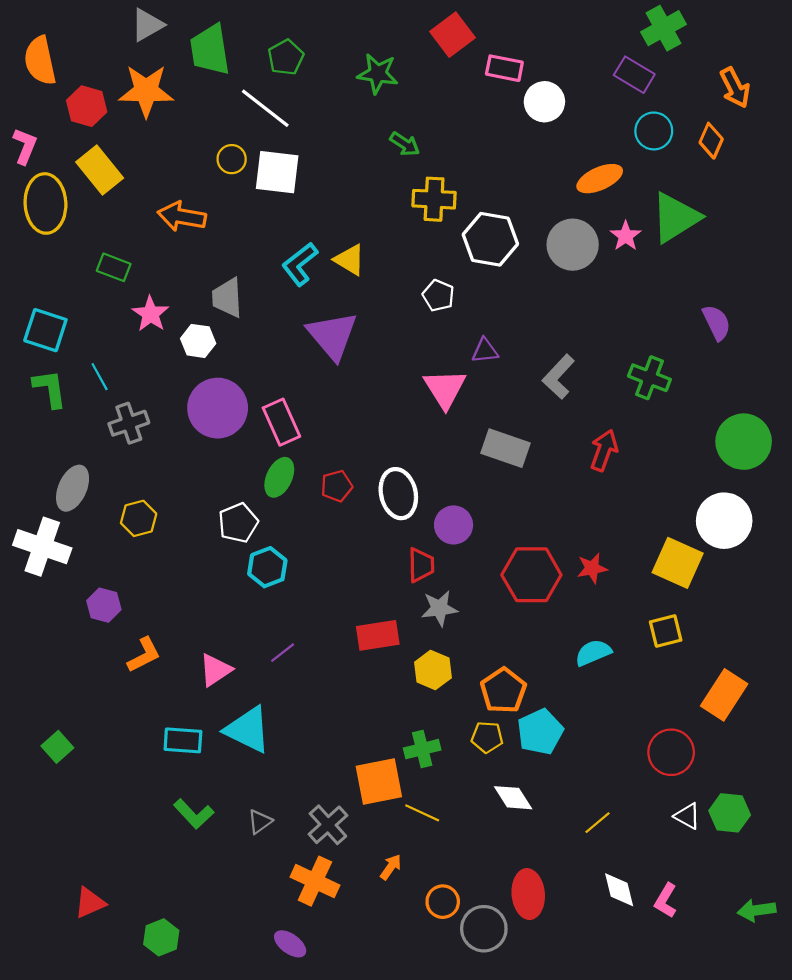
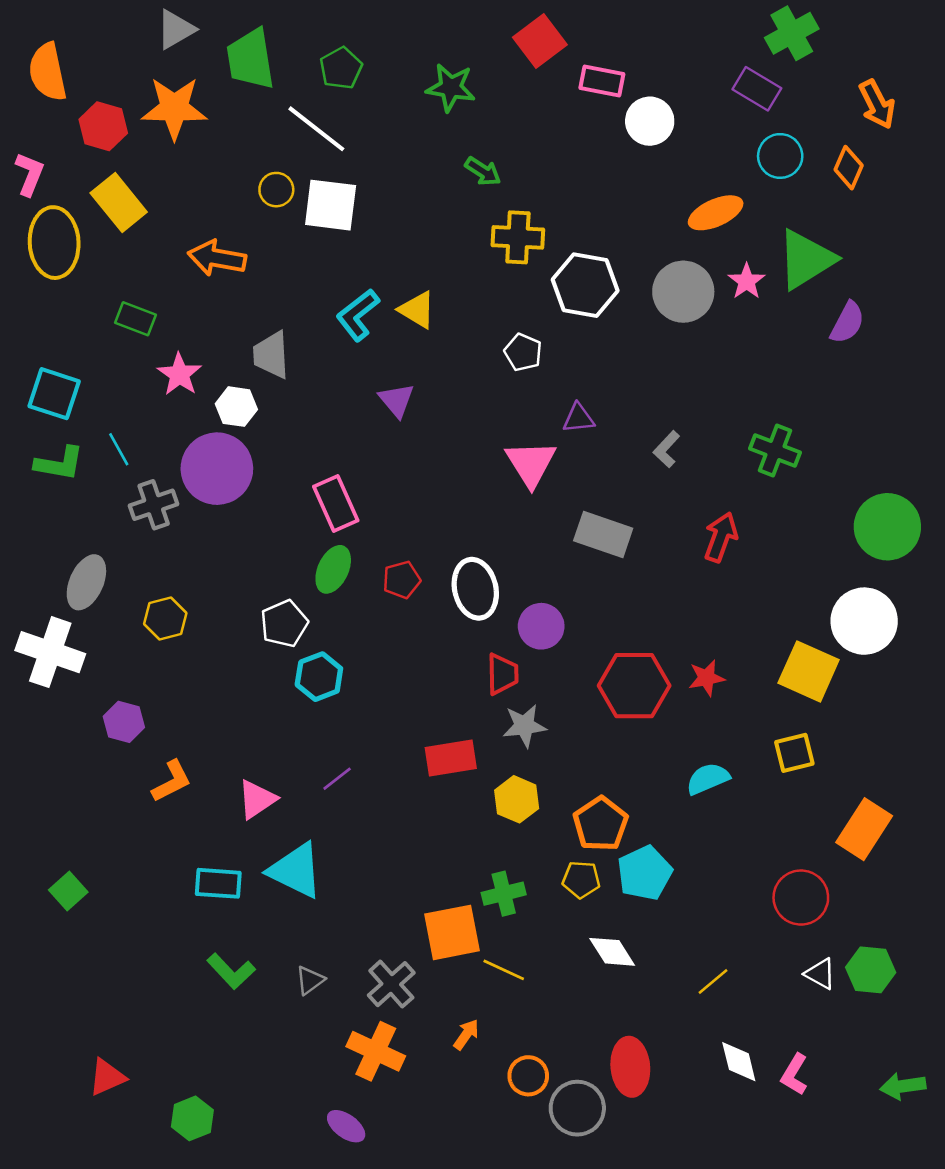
purple semicircle: (717, 323) -> (847, 323), moved, turned 54
purple triangle: (332, 336) -> (396, 400), size x0.6
gray L-shape: (559, 377) -> (666, 449), size x0.7
green L-shape: (50, 389) -> (59, 463), turned 108
purple circle: (218, 408) -> (217, 469), moved

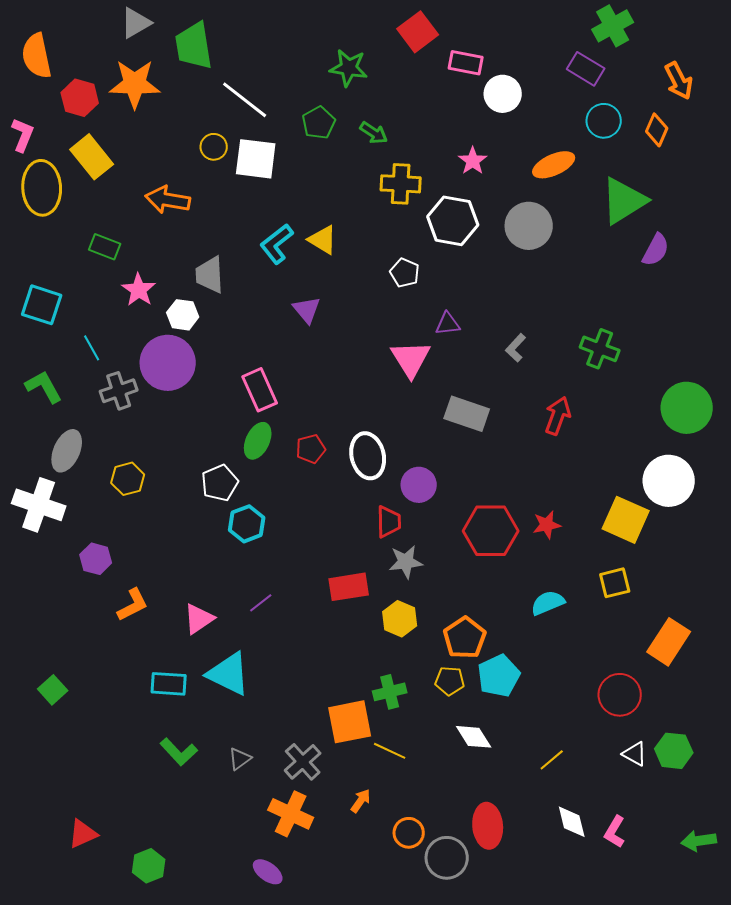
green pentagon: (341, 68) -> (319, 123), moved
pink star: (747, 281) -> (473, 161), moved
green L-shape: (59, 463) -> (44, 387), moved, turned -129

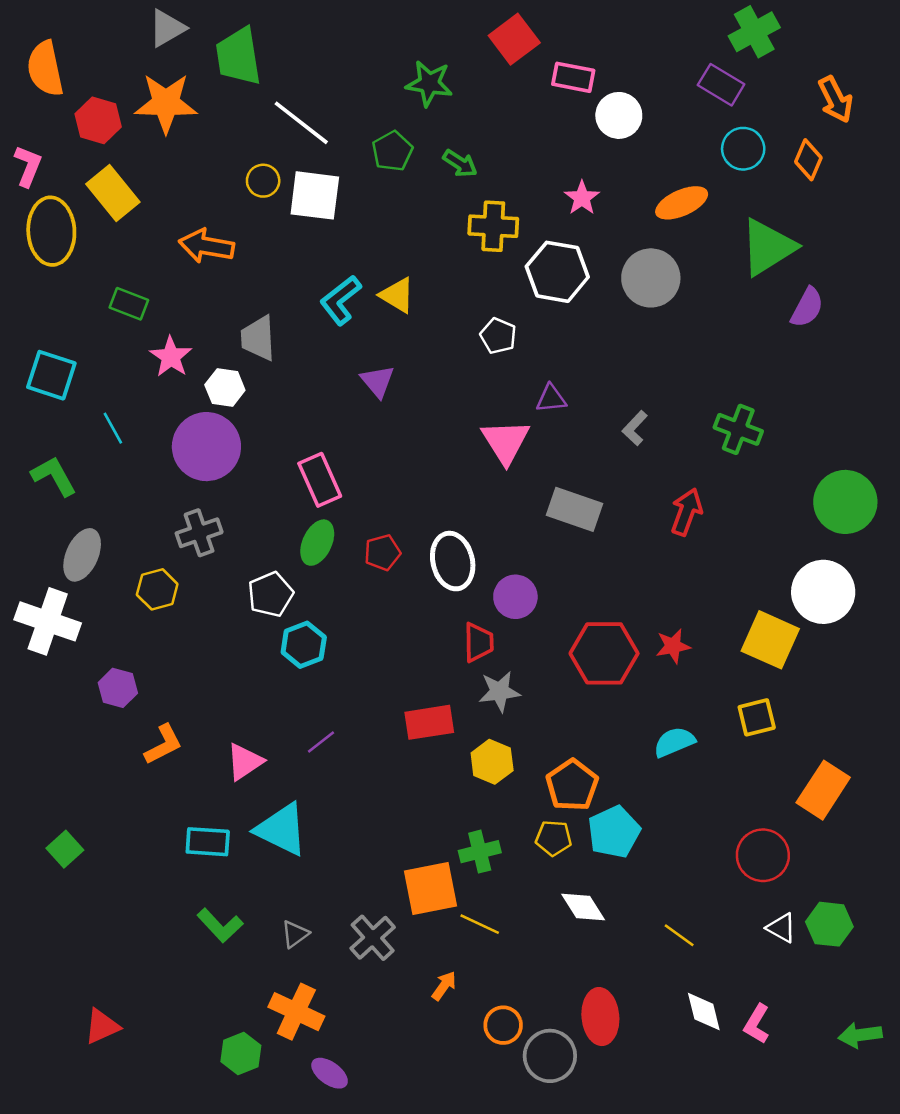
gray cross: (119, 391) -> (199, 533), moved
yellow line: (552, 760) -> (679, 935), turned 76
orange cross: (291, 814) -> (296, 1012), moved
green hexagon: (149, 866) -> (241, 1053), moved

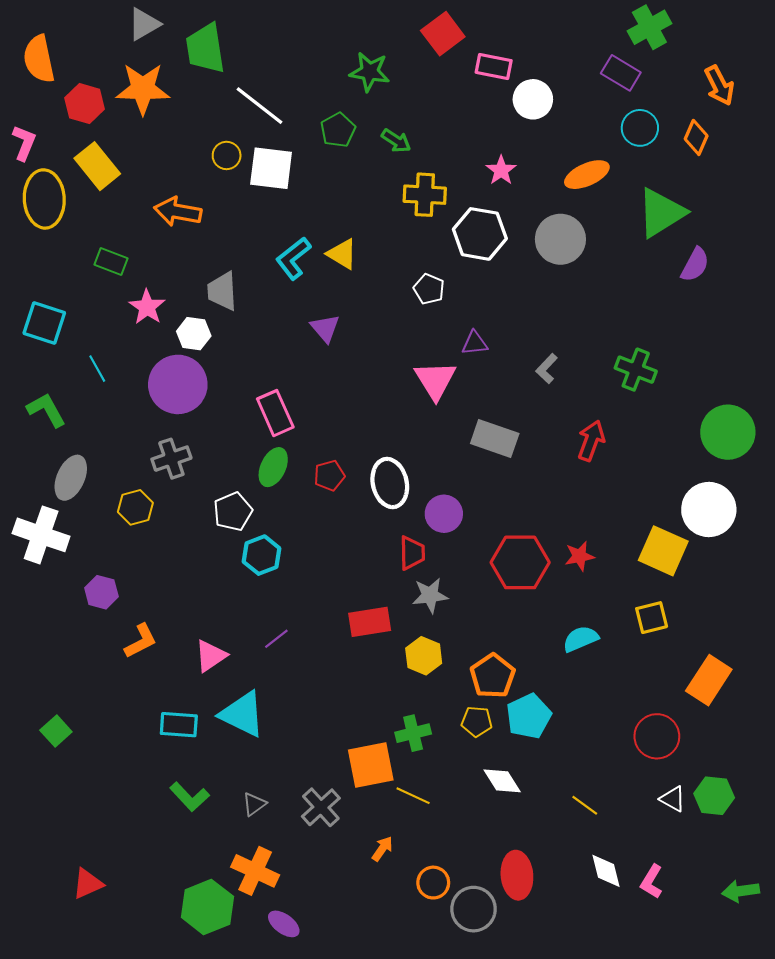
green hexagon: (241, 1053) -> (207, 907), size x1.5

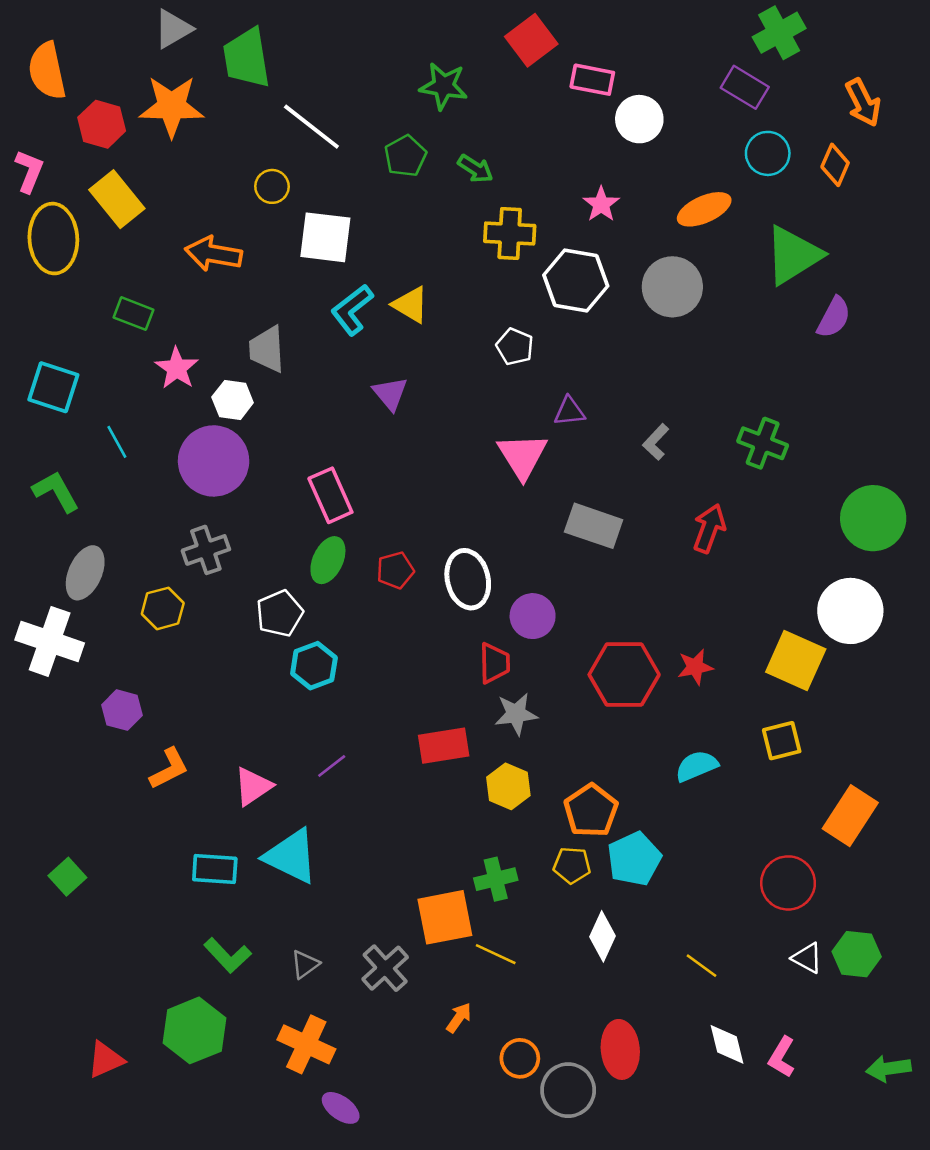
white square: (271, 168) -> (325, 237), moved
white diamond: (502, 781) -> (602, 936), turned 57
green hexagon: (207, 907) -> (194, 1030), moved

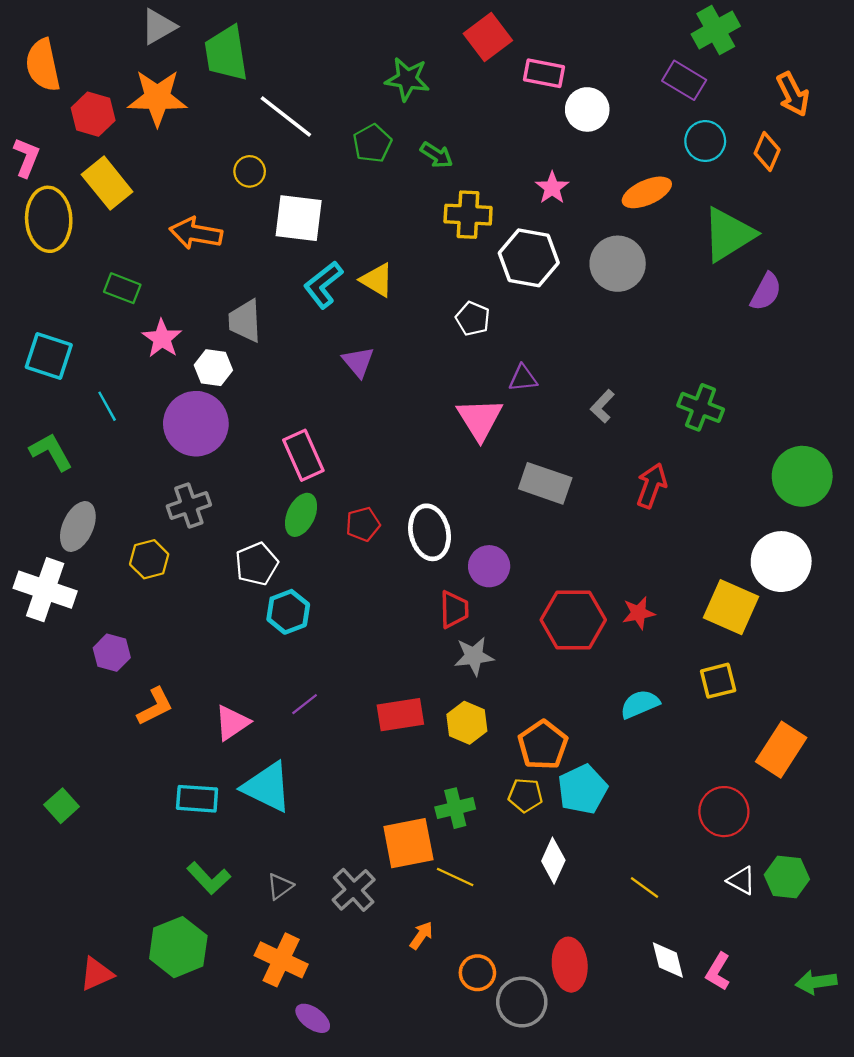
red rectangle: (444, 746) -> (400, 715), moved

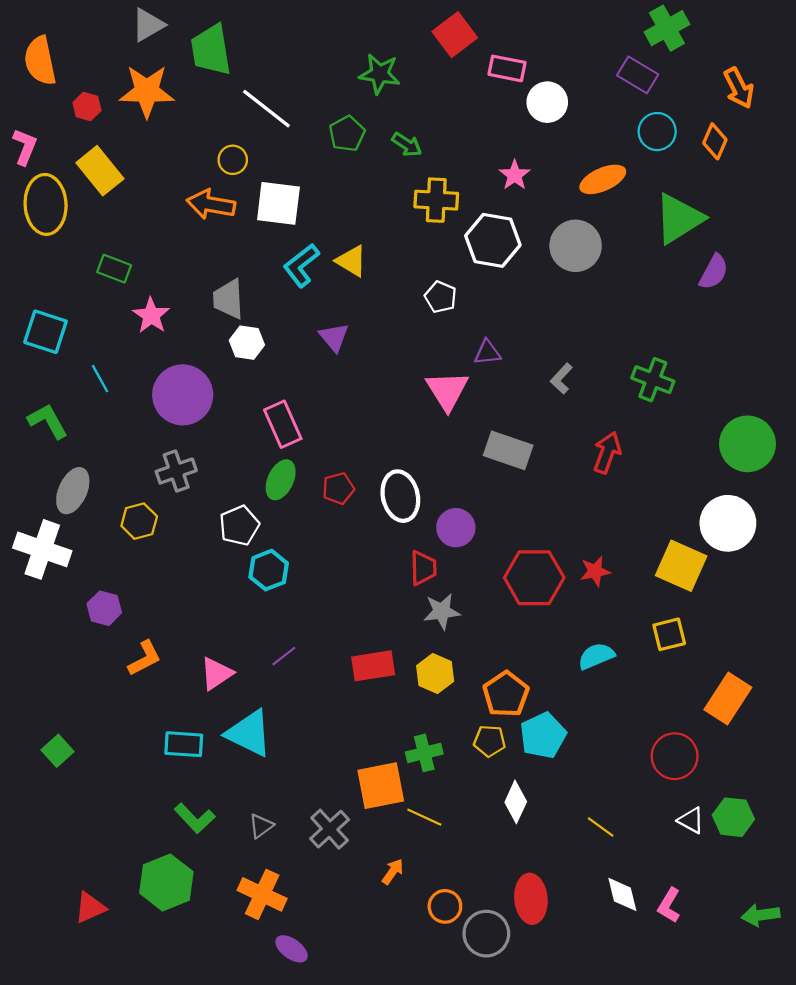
red hexagon: (93, 114) -> (87, 106), size x0.7
orange arrow: (196, 233) -> (211, 204), moved
white hexagon: (213, 368) -> (247, 343), moved

